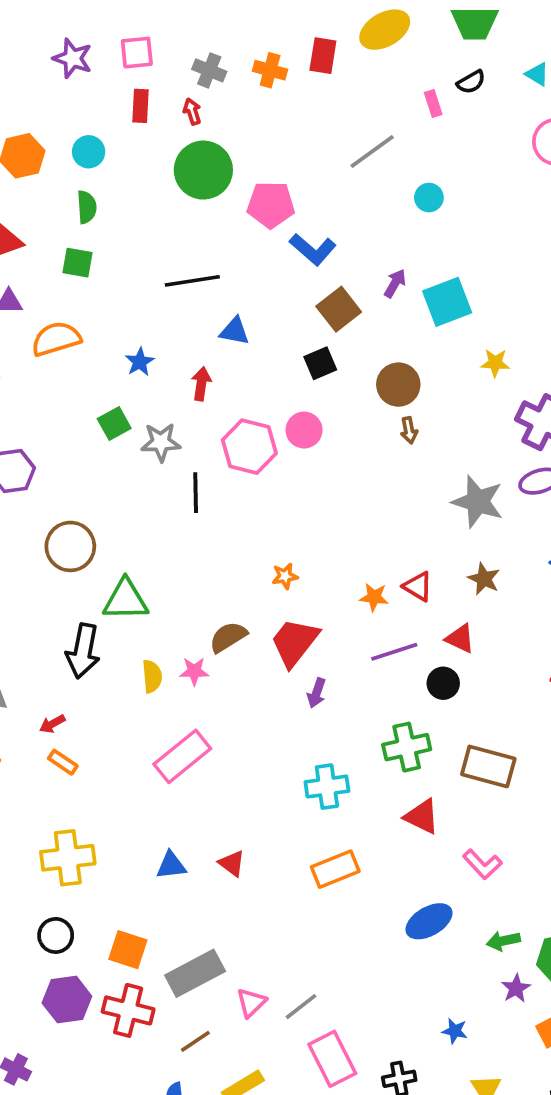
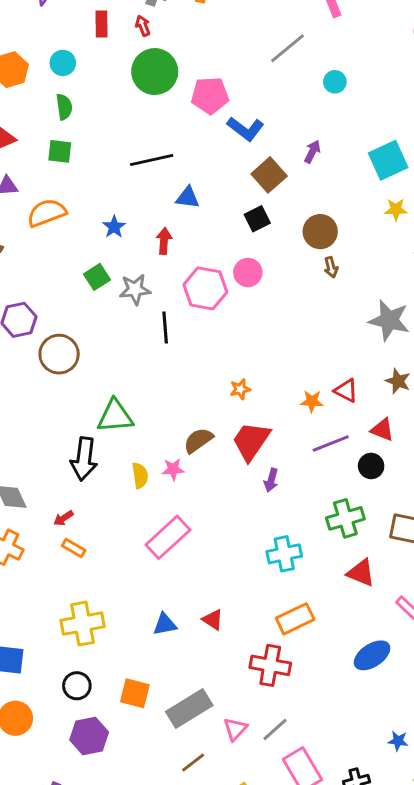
cyan square: (447, 302) -> (388, 160), moved
brown circle: (70, 546) -> (59, 354), moved
red cross: (128, 1010) -> (270, 665), moved

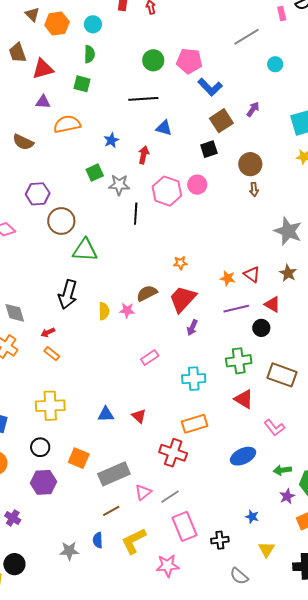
green circle: (155, 72) -> (153, 60), moved, size x0.7
green triangle: (115, 416) -> (85, 250), moved
pink rectangle: (168, 537) -> (150, 357), moved, size x0.6

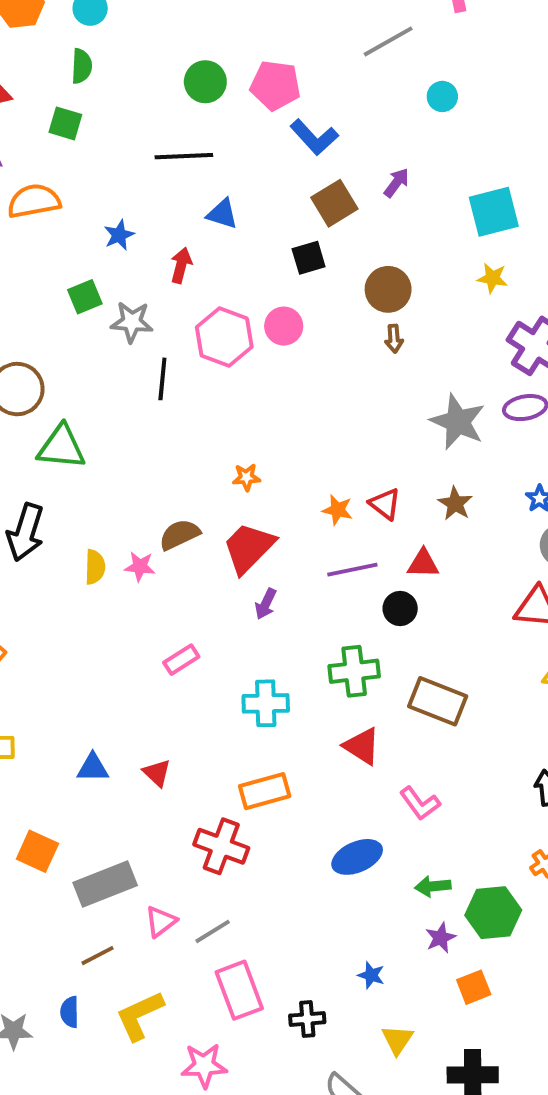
red triangle: (272, 304) -> (423, 563), turned -30

